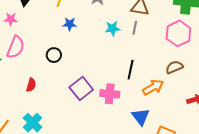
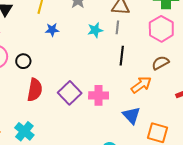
black circle: (54, 55) -> (23, 61), moved
black line: (131, 70) -> (122, 56), moved
red semicircle: (31, 85) -> (35, 90), moved, size x1.6

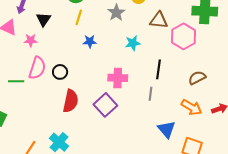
gray line: (117, 27) -> (150, 94), moved
pink hexagon: (161, 29) -> (184, 36), moved
orange arrow: (141, 85) -> (191, 107), moved, turned 65
pink cross: (99, 95) -> (118, 78), moved

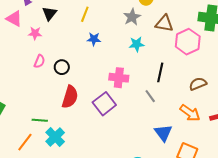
gray star: (116, 13) -> (132, 17), moved
pink semicircle: (37, 68) -> (39, 61), size x0.6
green line: (16, 81) -> (40, 120), moved
gray line: (150, 94) -> (150, 96), turned -48

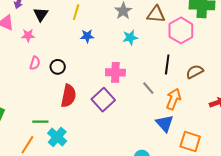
black line: (160, 72) -> (167, 64), moved
orange arrow: (190, 113) -> (174, 99), moved, turned -100

